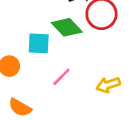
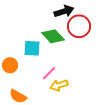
yellow arrow: (108, 85) -> (59, 85), moved

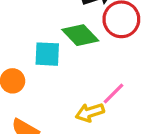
pink line: (49, 73) -> (113, 93), moved

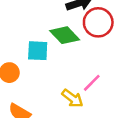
yellow arrow: (90, 112) -> (72, 98), turned -125

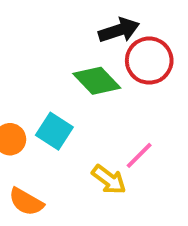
cyan square: (38, 51) -> (54, 131), moved, turned 30

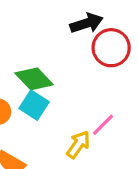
green diamond: (97, 81) -> (34, 79), moved
yellow arrow: (109, 180) -> (78, 144), turned -92

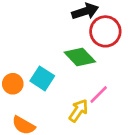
green diamond: (34, 79) -> (80, 57), moved

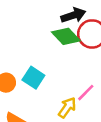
green diamond: (80, 57) -> (66, 36), moved

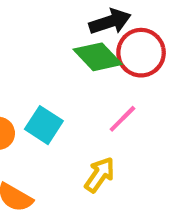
pink line: (86, 93) -> (122, 119), moved

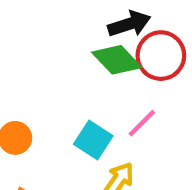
cyan square: (44, 125) -> (93, 140), moved

